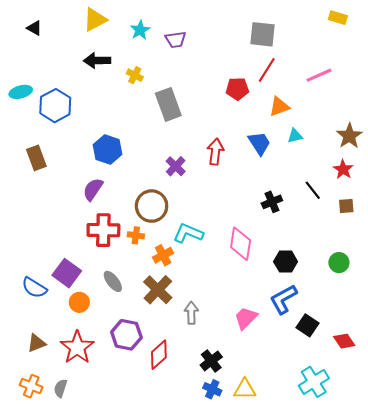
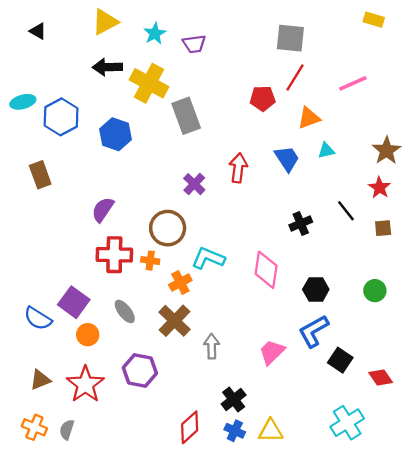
yellow cross: (135, 75) -> (149, 83), size x2.0
blue hexagon: (108, 149) -> (115, 134), moved
red diamond: (159, 355) -> (190, 427), moved

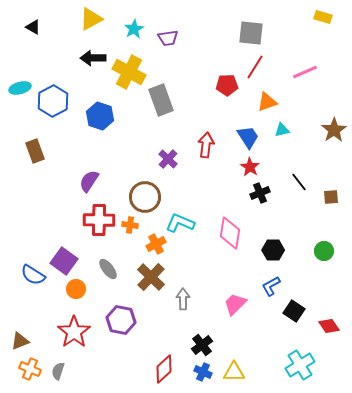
red star: (380, 188) -> (250, 167), moved
blue L-shape: (314, 331) -> (271, 286), size x0.7
brown triangle: (40, 380) -> (20, 341), moved

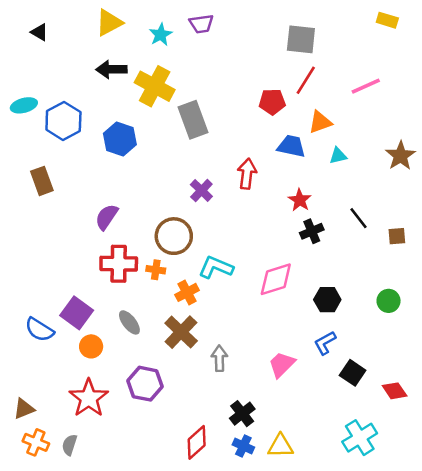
purple trapezoid: (168, 38) -> (201, 24), moved
blue trapezoid: (248, 137) -> (291, 146), moved, turned -45
pink diamond: (230, 233) -> (276, 279), turned 64

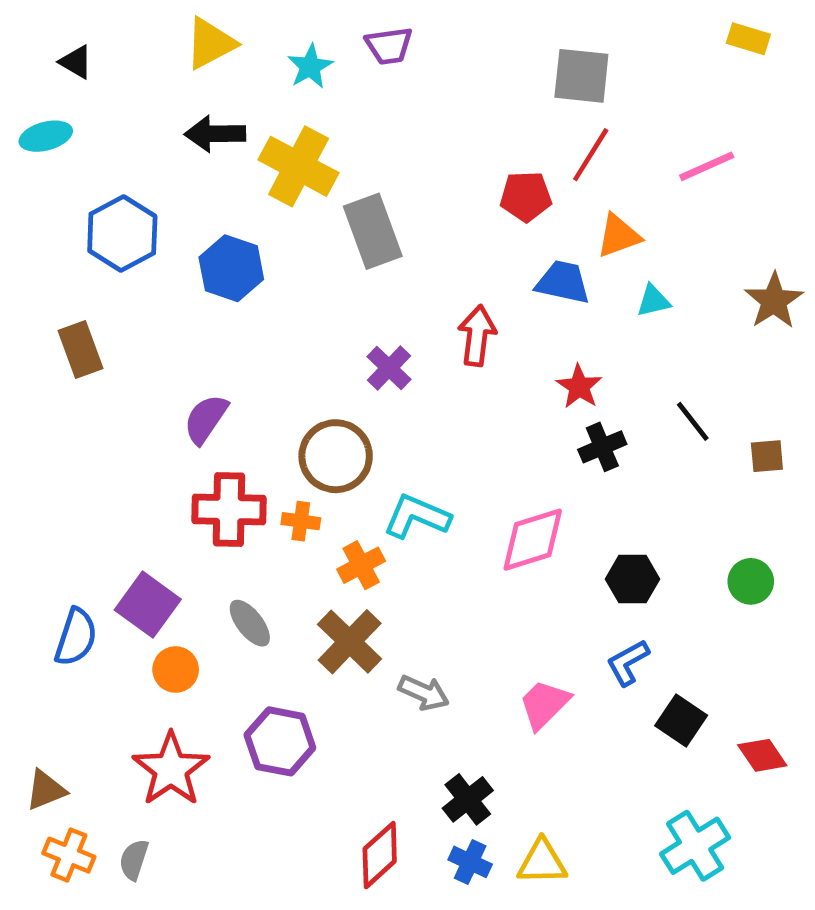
cyan ellipse: (24, 105) -> (46, 136), moved
blue semicircle: (39, 330) -> (76, 637), turned -104
gray arrow: (219, 358) -> (424, 693), turned 115

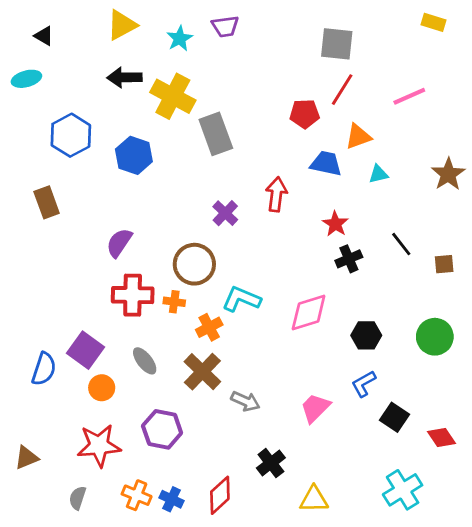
green circle: (751, 581) -> (435, 337), size x1.4
red star: (171, 769) -> (99, 446), turned 30
orange cross: (69, 855) -> (137, 495), moved
blue cross: (470, 862) -> (172, 499), moved

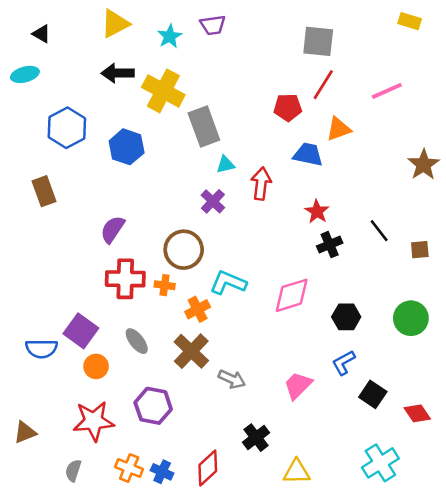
cyan triangle: (378, 174) -> (226, 165), moved
blue semicircle: (44, 369) -> (41, 349), turned 72

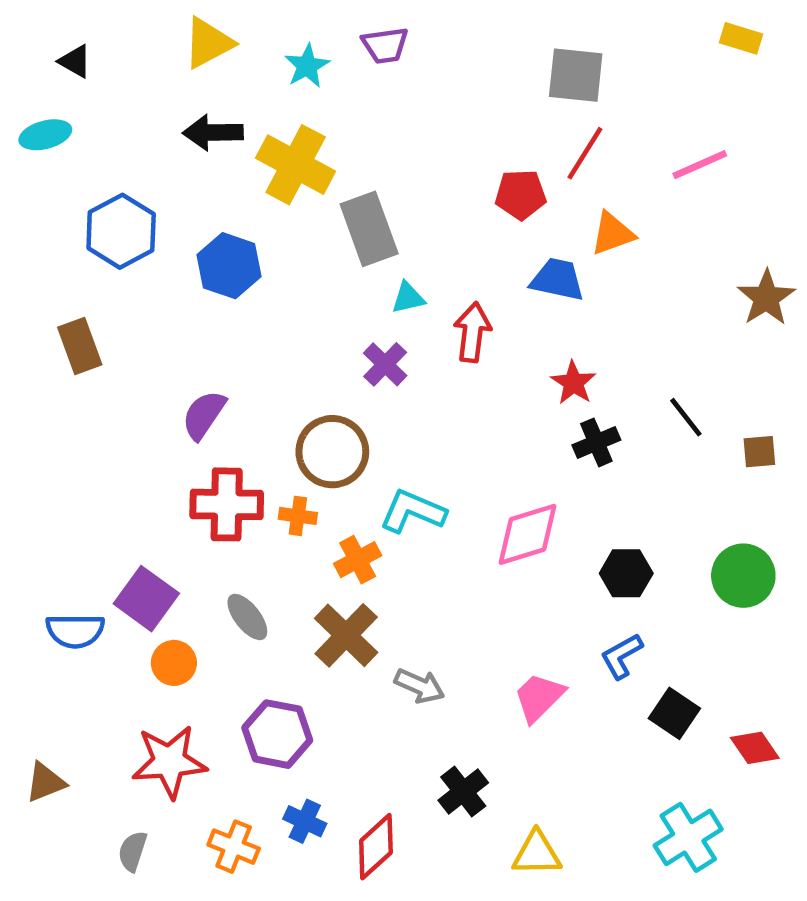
blue cross: (162, 472) -> (305, 821), moved

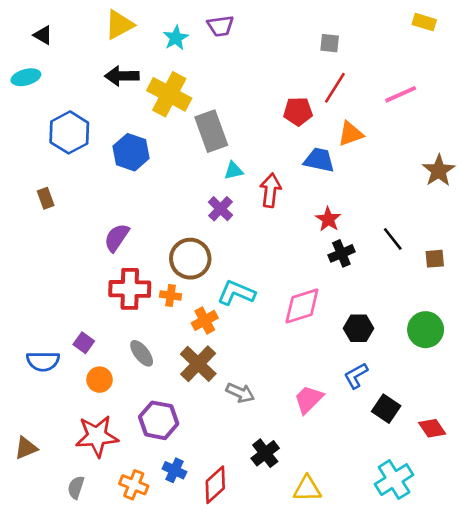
gray square: (576, 75) -> (330, 43), size x0.6
brown rectangle: (80, 346) -> (46, 198), size x0.7
purple square: (146, 599) -> (84, 343), size x0.6

